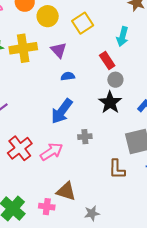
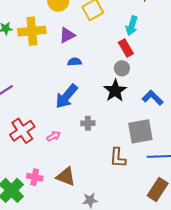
purple triangle: (59, 50) -> (67, 35), turned 42
red rectangle: (107, 61) -> (126, 48), moved
pink arrow: (51, 152) -> (54, 136), size x0.6
pink cross: (47, 207) -> (35, 177), moved

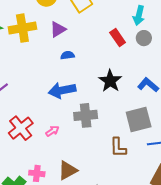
cyan arrow: (132, 26) -> (139, 16), moved
gray circle: (122, 68) -> (144, 38), moved
blue arrow: (66, 96) -> (62, 90), turned 44
gray cross: (88, 123) -> (86, 115), size x1.6
brown triangle: (66, 176) -> (68, 170), turned -45

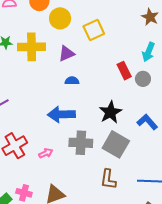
gray circle: (144, 38) -> (143, 79), moved
gray square: (139, 119) -> (116, 144), moved, turned 36

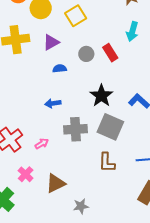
gray circle: (143, 79) -> (86, 54), moved
blue arrow: (61, 114) -> (53, 103), size x0.6
pink cross: (24, 193) -> (26, 174), moved, turned 35

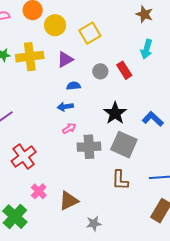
blue arrow: (53, 103) -> (65, 107), moved
pink arrow: (42, 144) -> (69, 128), moved

